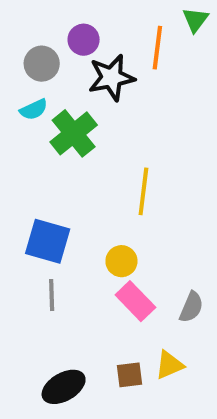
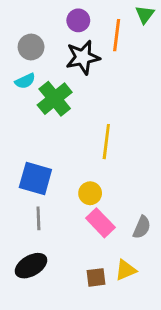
purple circle: (84, 40) -> (78, 20), moved
black ellipse: (64, 387) -> (31, 266), moved

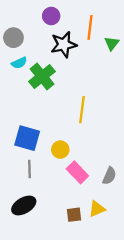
green triangle: (145, 15) -> (112, 43), moved
purple circle: (78, 20) -> (51, 16), moved
gray circle: (31, 47) -> (13, 38), moved
yellow circle: (90, 193) -> (60, 150), moved

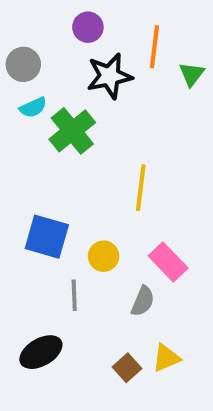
gray line: (29, 169) -> (74, 295), moved
pink rectangle: (77, 172) -> (168, 262), moved
gray semicircle: (109, 176) -> (143, 301), moved
brown square: (74, 215) -> (127, 368), turned -35

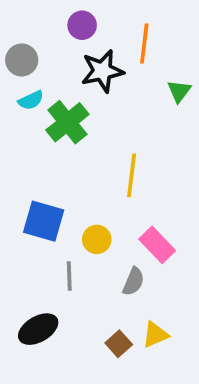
green triangle: (192, 74) -> (179, 91), moved

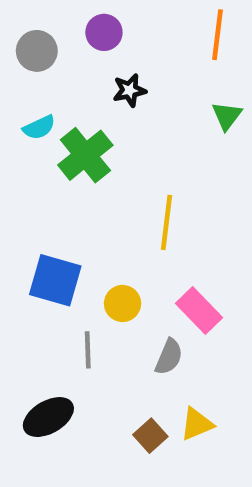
orange line: (144, 44) -> (218, 35), moved
gray circle: (22, 60) -> (37, 51), moved
black star: (102, 71) -> (129, 90), size x0.6

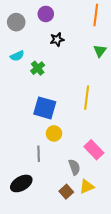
green cross: (85, 155) -> (38, 68), size x0.6
yellow line: (167, 222) -> (87, 98), moved
blue square: (55, 280) -> (45, 108), moved
pink rectangle: (199, 310) -> (94, 150), moved
gray semicircle: (169, 357) -> (74, 167), moved, turned -42

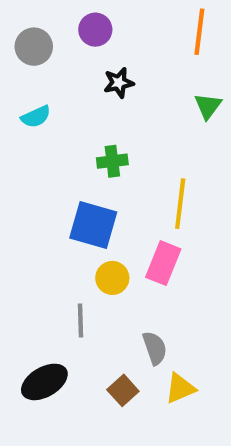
green cross: (38, 68) -> (112, 161), moved, turned 32
pink rectangle: (94, 150) -> (163, 263), moved, turned 66
brown square: (66, 192) -> (123, 390), moved

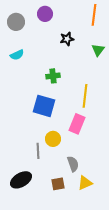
black star: (119, 83) -> (67, 39), moved
yellow circle: (112, 278) -> (53, 139), moved
brown square: (123, 390) -> (58, 184), turned 32

